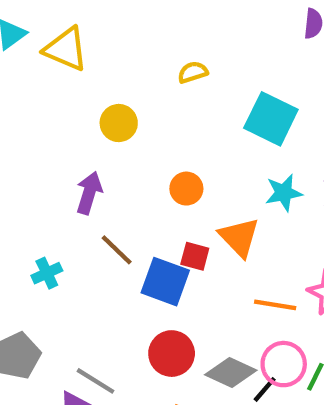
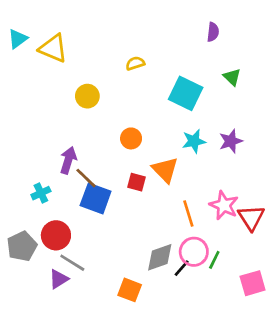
purple arrow: (89, 193) -> (68, 160), moved
blue square: (165, 282) -> (96, 198), moved
orange line: (275, 305) -> (188, 214), turned 64
red circle: (172, 354) -> (56, 235), moved
gray diamond: (231, 373) -> (160, 257), turned -44

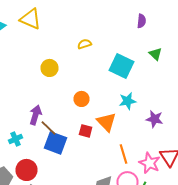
yellow triangle: (53, 48) -> (30, 19), moved
purple star: (231, 141) -> (154, 119), moved, turned 30
pink star: (224, 205) -> (150, 163), moved

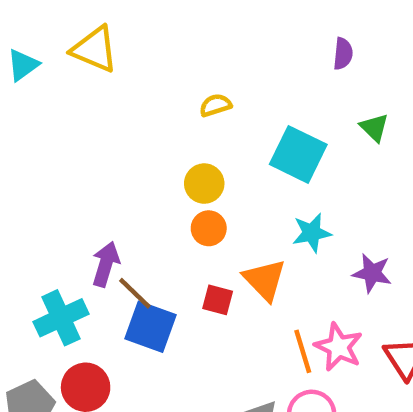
yellow circle: (50, 68) -> (204, 184), moved
cyan cross: (16, 139) -> (61, 318), size x1.6
pink star: (150, 163) -> (339, 347), moved

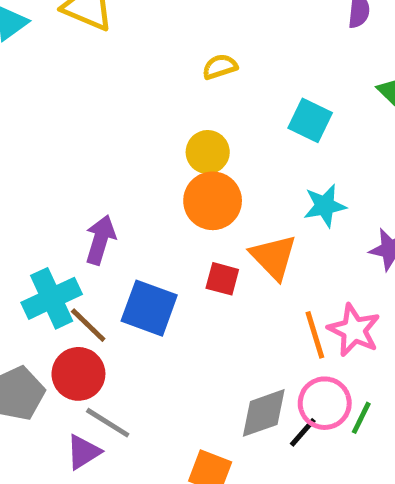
cyan square: (298, 154) -> (310, 120), size x0.7
orange circle: (209, 228) -> (213, 201), size x1.5
brown line: (135, 293) -> (88, 325), moved

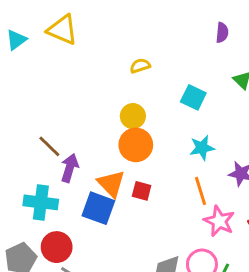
orange triangle: (273, 257) -> (111, 184), moved
cyan cross: (52, 298) -> (41, 202), turned 32
brown line: (88, 325) -> (49, 146), moved
orange line: (315, 335) -> (201, 191), moved

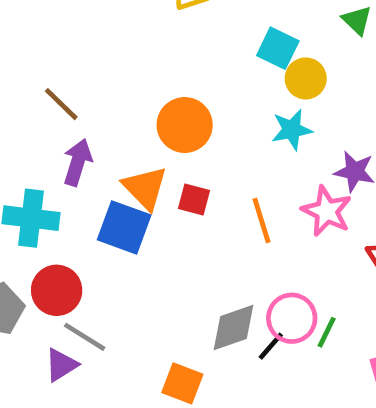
yellow circle: (133, 116) -> (306, 78), moved
brown line: (49, 146) -> (61, 104), moved
orange line: (201, 191) -> (261, 220), moved
pink star: (219, 221) -> (327, 211), moved

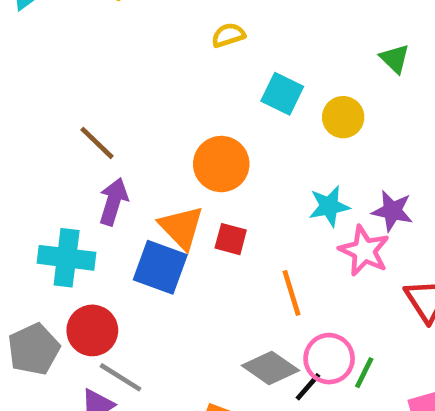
cyan square: (278, 48) -> (282, 94), moved
cyan star: (292, 130) -> (329, 206), moved
orange line: (261, 220) -> (292, 293), moved
gray diamond: (234, 328) -> (270, 368), turned 54

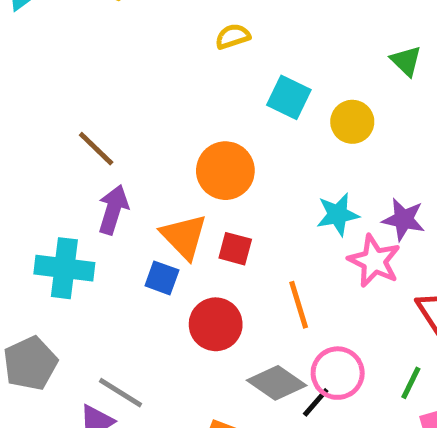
blue square: (160, 267) -> (162, 278), size x0.6
red circle: (92, 330) -> (216, 324), moved
green line: (364, 373) -> (411, 383), moved

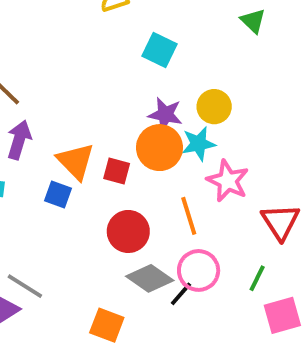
yellow circle: (352, 122) -> (214, 107), moved
orange circle: (225, 171) -> (159, 148), moved
purple star: (404, 219) -> (165, 114), moved
orange line: (299, 305) -> (189, 216), moved
red circle: (216, 324) -> (128, 231), moved

